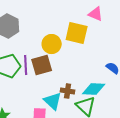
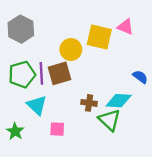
pink triangle: (96, 14) -> (125, 27), moved
cyan triangle: (53, 101) -> (37, 105), moved

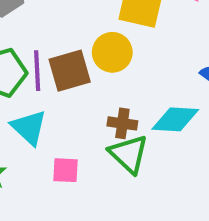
yellow circle: (71, 50) -> (112, 52), moved
green triangle: (110, 120) -> (129, 154), moved

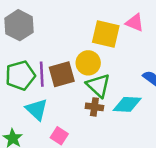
green triangle: (129, 154) -> (98, 86), moved
pink square: (66, 170) -> (59, 136), turned 30

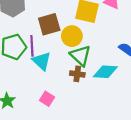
brown square: (62, 74) -> (49, 24), moved
cyan triangle: (37, 109) -> (42, 61), moved

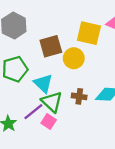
purple line: (32, 46) -> (33, 112), moved, turned 54
green triangle: (81, 56) -> (52, 102), moved

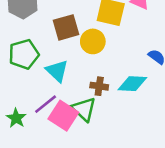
green triangle: (52, 102) -> (84, 109), moved
pink square: (49, 121) -> (63, 116), size x1.6

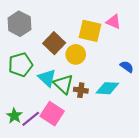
brown square: (66, 27) -> (54, 43), turned -30
purple line: (46, 104) -> (31, 119), moved
green triangle: (84, 109) -> (63, 84), moved

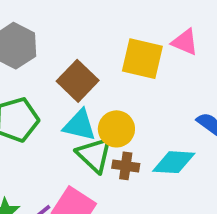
yellow circle: (76, 54) -> (116, 129), moved
cyan triangle: (47, 78) -> (79, 125), moved, turned -30

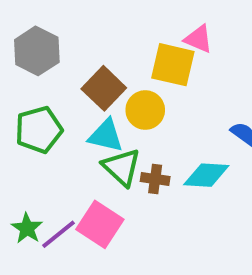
pink triangle: (185, 42) -> (198, 39), moved
yellow circle: (116, 129) -> (145, 110), moved

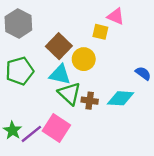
yellow square: (173, 65) -> (100, 32), size x0.6

